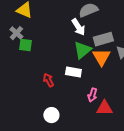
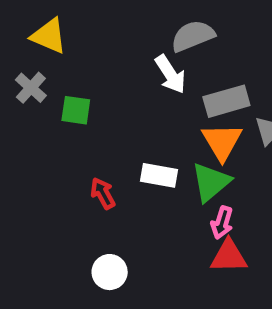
green square: (25, 45) -> (76, 110), moved
green triangle: (82, 50) -> (211, 182), moved
pink arrow: (92, 95) -> (222, 223), moved

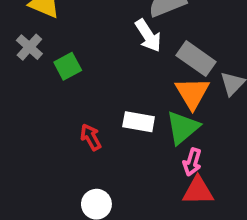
gray rectangle: (226, 101) -> (196, 59), turned 51
green square: (76, 110) -> (68, 66), turned -36

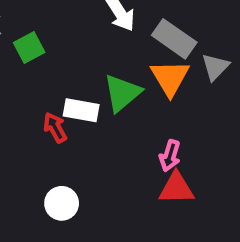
white rectangle: (139, 122) -> (81, 110), moved
green triangle: (183, 128) -> (122, 93), moved

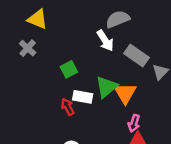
green square: (29, 47) -> (69, 69), moved
orange triangle: (170, 78) -> (125, 93), moved

